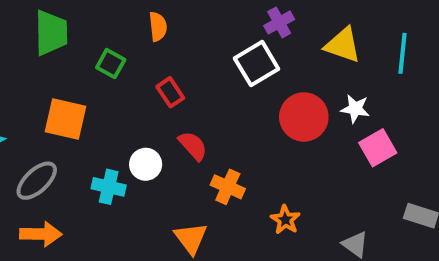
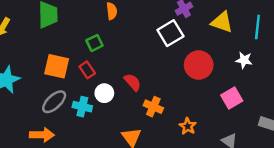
green square: (111, 64) -> (95, 43), moved, turned 35
red rectangle: (170, 92) -> (87, 70), moved
white star: (355, 109) -> (244, 60), moved
pink square: (378, 148) -> (232, 98), moved
gray ellipse: (37, 181) -> (54, 102), moved

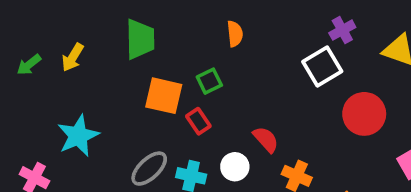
orange square: (57, 66) -> (164, 96), moved
white circle: (104, 93) -> (235, 167), moved

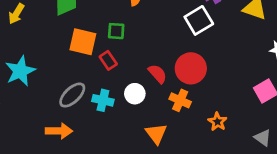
green square: (209, 81) -> (116, 31), turned 30
red circle: (364, 114) -> (191, 68), moved

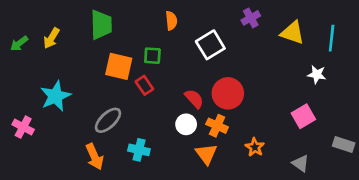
white square: (199, 20) -> (210, 45), moved
white circle: (135, 94) -> (186, 124), moved
cyan cross: (103, 100) -> (139, 150), moved
orange arrow: (59, 131) -> (95, 157), turned 65
orange triangle: (156, 134) -> (206, 154), moved

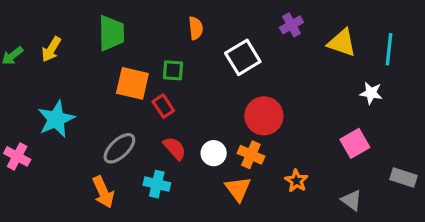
red semicircle: (194, 99) -> (175, 148), moved

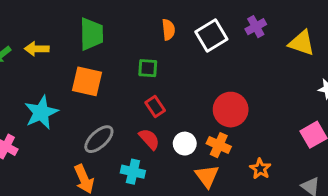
yellow arrow: (51, 49) -> (37, 49), turned 60
white square: (243, 57) -> (211, 36), moved
orange square: (132, 83) -> (87, 81), moved
red rectangle: (163, 106) -> (155, 107), moved

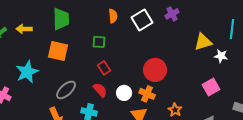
yellow triangle: (302, 43) -> (203, 42), moved, turned -36

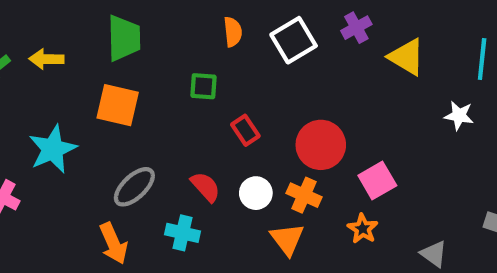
yellow triangle: (203, 42) -> (407, 57), moved, turned 48
red rectangle: (104, 68) -> (245, 130), moved
pink square: (211, 87) -> (377, 181), moved

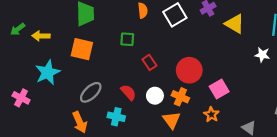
yellow arrow: (46, 59) -> (41, 36), moved

